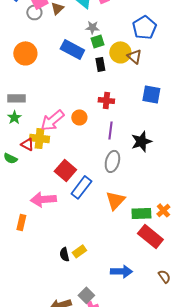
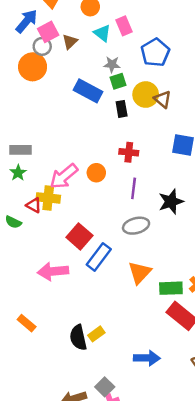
blue pentagon: (144, 27) -> (155, 52), moved
orange circle: (25, 53) -> (33, 67), moved
gray ellipse: (112, 161) -> (136, 226), turned 60
orange rectangle: (21, 222) -> (27, 323), moved, turned -63
black semicircle: (64, 254) -> (78, 338), size x1.5

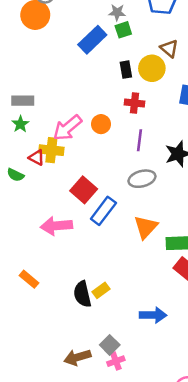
blue rectangle: (88, 91) -> (92, 40), turned -72
yellow circle: (146, 95) -> (152, 68), moved
black rectangle: (122, 109) -> (126, 70), moved

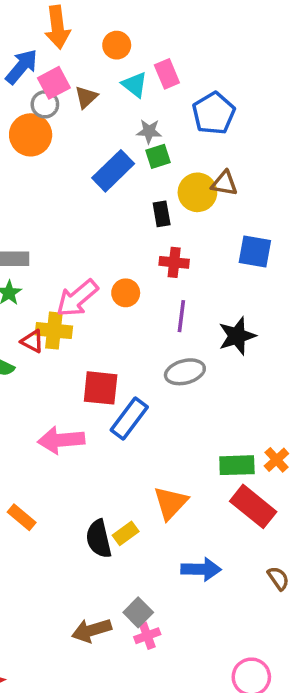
brown triangle: (169, 48) -> (224, 183), turned -30
yellow circle: (152, 68) -> (197, 192), moved
red square: (84, 190) -> (101, 388), turned -35
orange triangle: (146, 227) -> (171, 503), moved

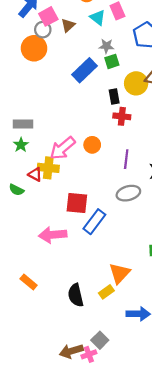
red cross: (174, 262) -> (122, 116), moved
yellow rectangle: (126, 533) -> (106, 292), moved
pink cross: (147, 636) -> (89, 354), moved

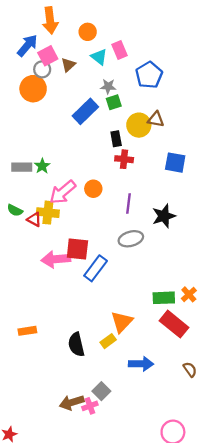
green star: (21, 145) -> (42, 166), moved
green semicircle: (16, 190) -> (15, 210), moved
pink arrow: (53, 235) -> (56, 259), moved
orange rectangle: (29, 282) -> (27, 331), turned -49

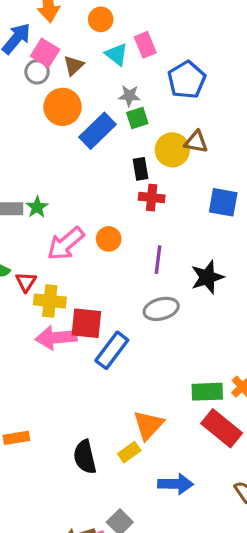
pink square: (48, 56) -> (45, 53), turned -30
orange circle: (33, 89) -> (63, 107), moved
yellow cross: (48, 213) -> (50, 301), moved
red triangle: (34, 219) -> (26, 282), turned 35

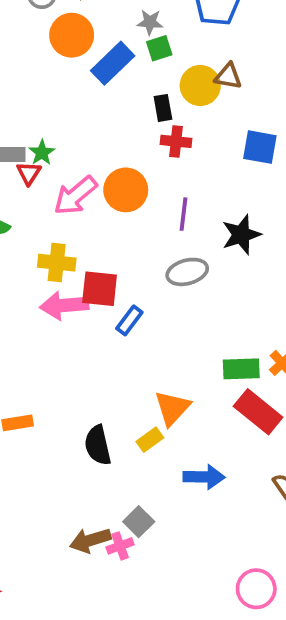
orange circle: (109, 239) -> (126, 190), size x1.5
red triangle: (26, 282) -> (29, 173), moved
blue rectangle: (112, 350) -> (129, 320), size x0.7

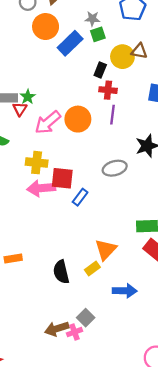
black rectangle: (163, 108) -> (100, 70), turned 32
purple line: (183, 214) -> (112, 115), moved

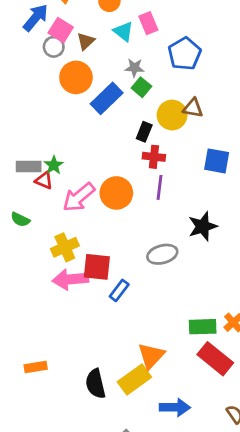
green square: (98, 34) -> (141, 87), turned -32
red triangle: (20, 109) -> (44, 180), turned -40
yellow cross: (37, 163) -> (65, 247), turned -30
yellow rectangle: (92, 269) -> (134, 380), size x1.6

